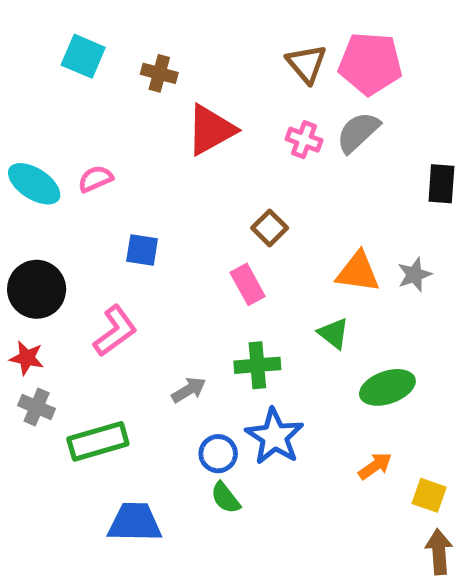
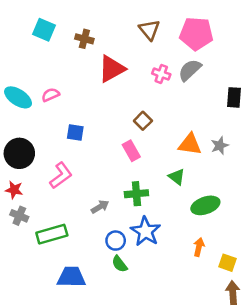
brown triangle: (306, 64) -> (149, 30), moved
orange arrow: (375, 466) -> (199, 247), turned -42

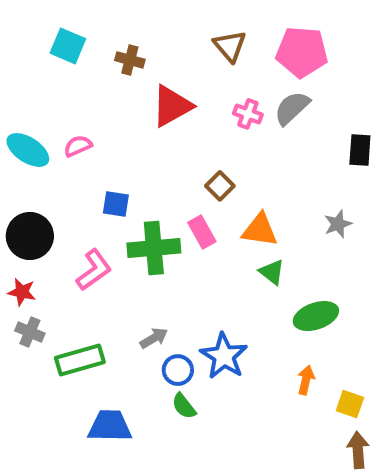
orange triangle: (190, 144) -> (260, 230), moved
green cross: (136, 194) -> (154, 248), moved, size x1.4
gray arrow: (100, 207) -> (154, 338), moved

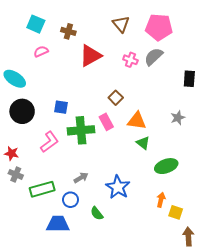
pink semicircle: (78, 146) -> (41, 51), moved
black circle: (30, 236) -> (22, 111), moved
blue circle: (178, 370) -> (70, 200), moved
yellow square: (350, 404) -> (176, 212), moved

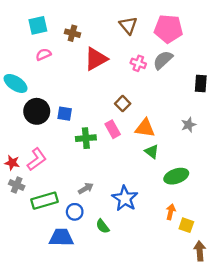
cyan square: (36, 24) -> (38, 25), turned -36
black circle: (22, 111) -> (37, 111), moved
green cross: (81, 130) -> (86, 138), size x0.7
pink L-shape: (49, 142) -> (37, 159), moved

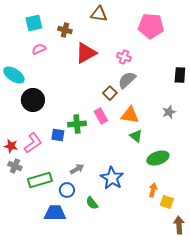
brown triangle: (128, 25) -> (99, 14), moved, turned -42
gray semicircle: (163, 60) -> (127, 80), moved
blue square: (65, 114) -> (58, 135), moved

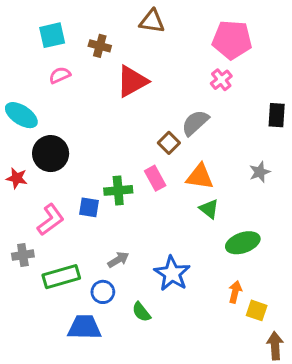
pink cross: (124, 57) -> (221, 80), moved, turned 32
red star: (11, 146) -> (17, 178), moved
gray cross: (15, 166) -> (23, 255), turned -32

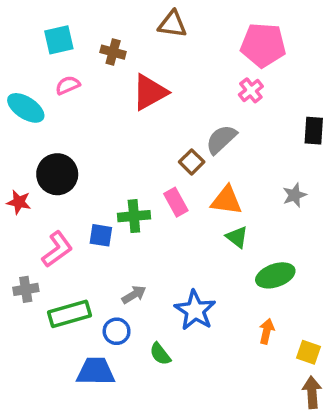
cyan ellipse: (21, 115) -> (26, 108), moved
yellow square: (257, 310) -> (308, 352), moved

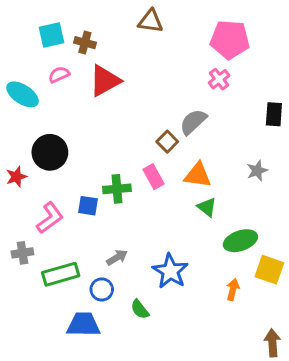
brown cross: (113, 52) -> (85, 43), moved
red triangle: (150, 92) -> (105, 81), moved
red star: (19, 202) -> (16, 177), turned -30
yellow square: (308, 352) -> (269, 270), moved, size x1.4

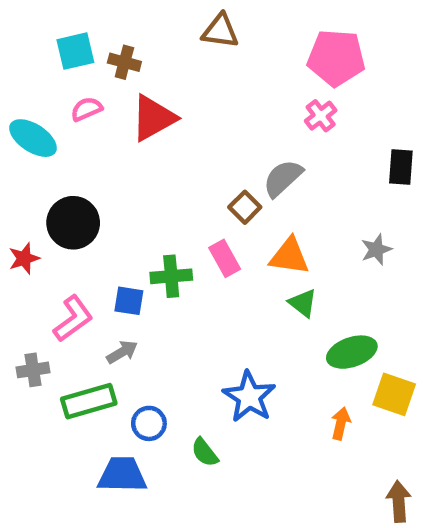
gray arrow: (117, 257) -> (122, 352), moved

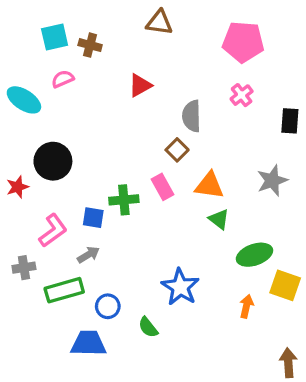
pink cross: (321, 116) -> (242, 95), moved
red triangle: (153, 118) -> (140, 85), moved, size x0.7
gray semicircle: (283, 178) -> (192, 116), moved, turned -48
gray star: (376, 250) -> (272, 181), size x1.4

